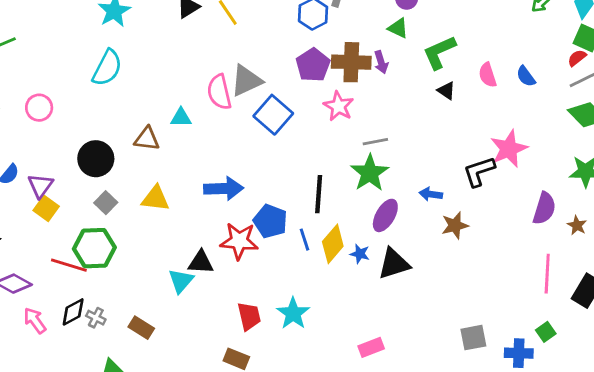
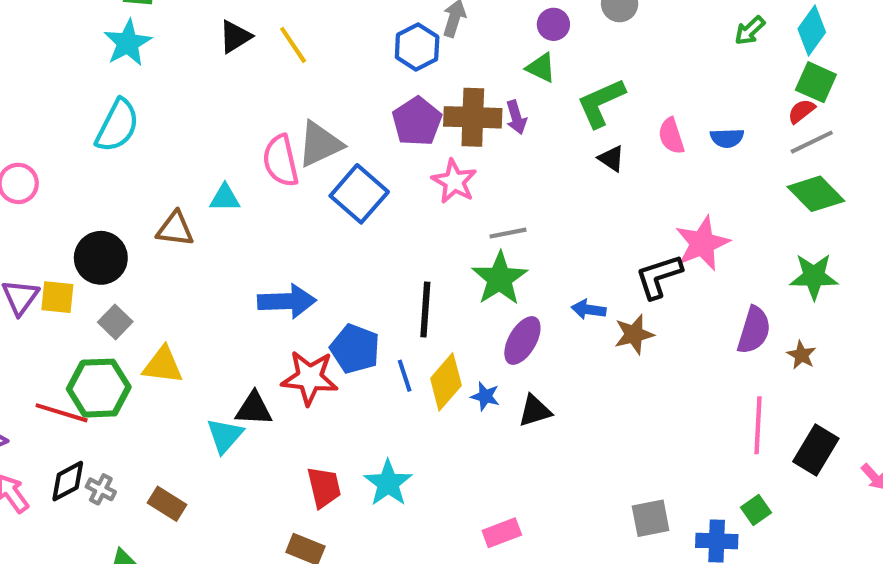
blue semicircle: (526, 76) -> (727, 138), turned -55
yellow triangle: (155, 198) -> (163, 365), moved
yellow square: (46, 208) -> (57, 297), moved, turned -30
brown star: (455, 225) -> (634, 334), moved
black triangle: (394, 264) -> (535, 411), size x0.7

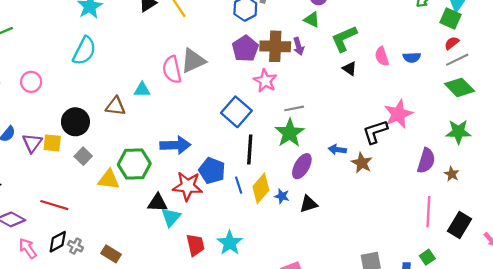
green square: (816, 82) -> (451, 19), moved
blue square: (359, 194) -> (236, 112), moved
brown star: (634, 334) -> (362, 163), turned -30
green hexagon: (99, 388) -> (134, 164), moved
cyan triangle: (225, 436) -> (171, 217), moved

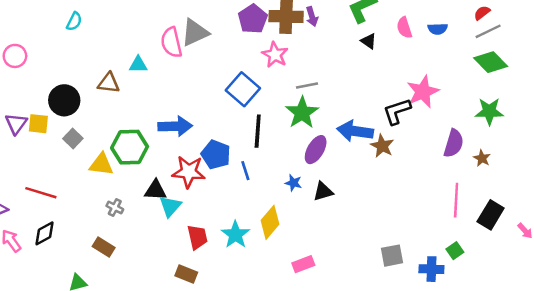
cyan semicircle: (84, 51) -> (74, 21), size x0.6
blue arrow: (337, 150) -> (355, 131), size x1.8
yellow diamond: (261, 188) -> (270, 222), moved
gray cross: (75, 246) -> (115, 208), moved

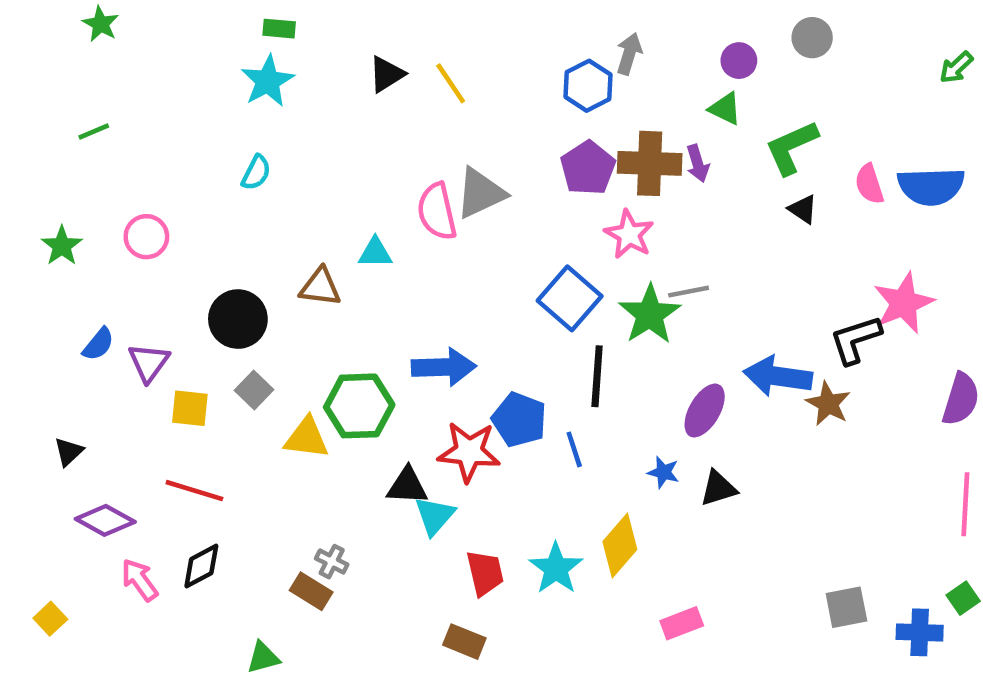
blue semicircle: (438, 29) -> (931, 186), size x1.8
green star: (302, 113) -> (650, 314), moved
yellow square: (38, 124) -> (190, 408), moved
gray cross: (115, 208) -> (332, 562), moved

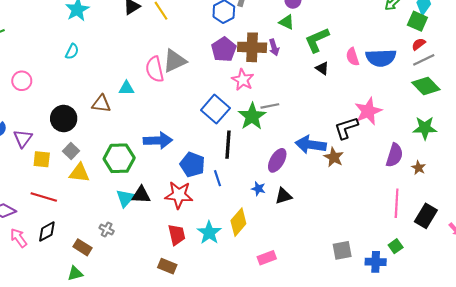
yellow triangle: (307, 438) -> (79, 173), moved
red star: (469, 452) -> (179, 195), moved
cyan triangle: (435, 516) -> (125, 198), moved
brown rectangle: (311, 591) -> (82, 247), moved

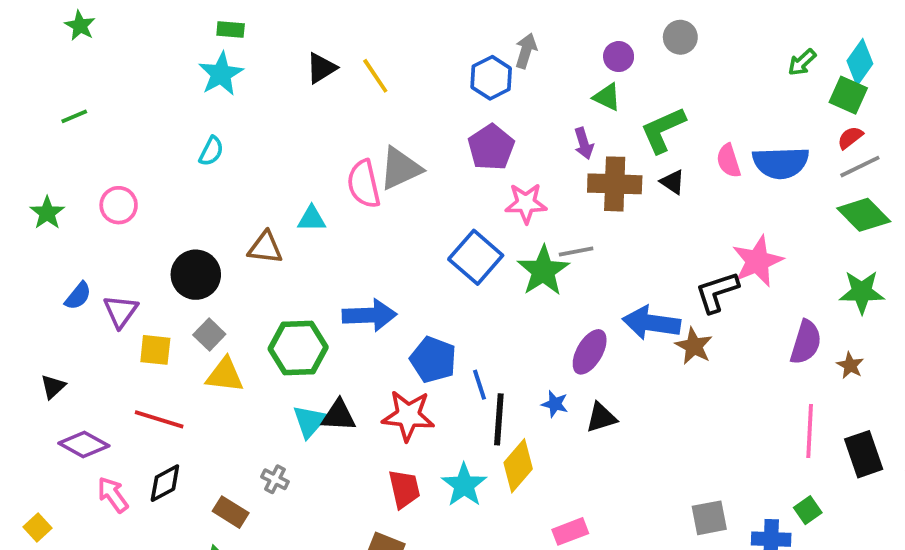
brown cross: (252, 47) -> (615, 184), moved
pink star: (243, 80) -> (526, 203), turned -30
black line: (228, 145) -> (499, 419), moved
black rectangle: (426, 216) -> (864, 454), turned -50

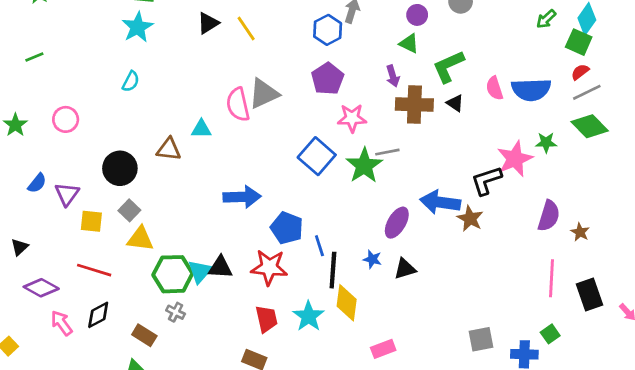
green star: (862, 292) -> (546, 143), moved, size x0.7
green hexagon: (298, 348) -> (173, 274), moved
yellow diamond: (518, 466) -> (347, 303), turned -33

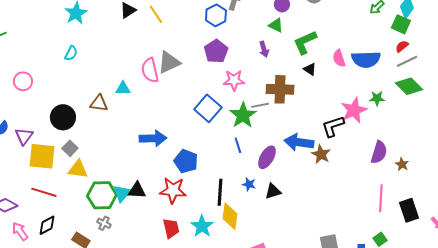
brown cross: (414, 105) -> (280, 89), moved
yellow square: (91, 221) -> (42, 156), size x1.6
blue line: (319, 246) -> (238, 145), moved

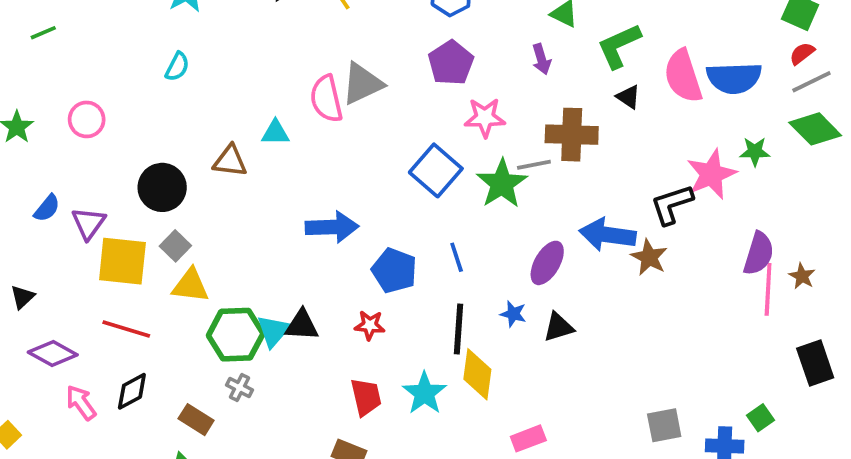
pink semicircle: (339, 58) -> (683, 76), size x1.6
blue line: (238, 145) -> (457, 257), moved
red star: (173, 190) -> (370, 325), size x0.6
pink line: (381, 198) -> (768, 289), moved

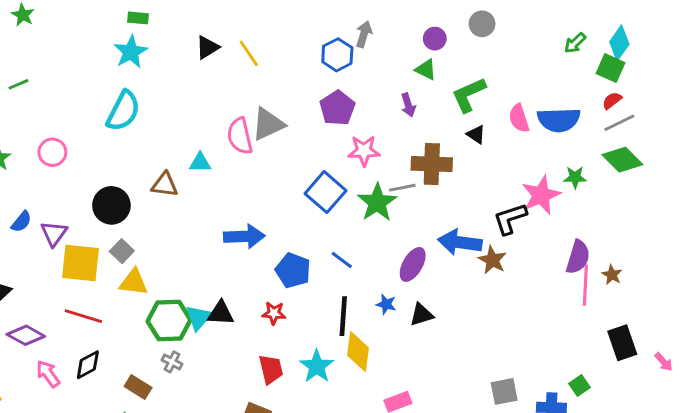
cyan semicircle: (177, 67) -> (123, 111), size x1.8
pink semicircle: (683, 76) -> (519, 118), size x0.7
blue line: (457, 257) -> (342, 260), turned -35

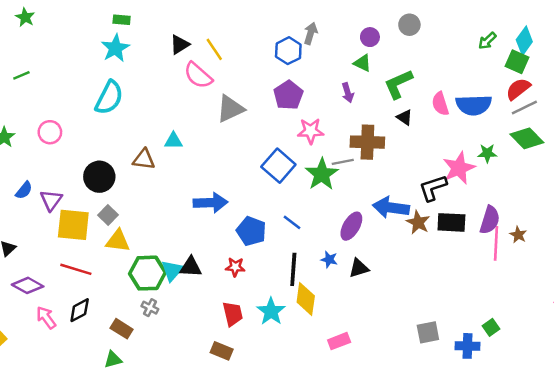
red semicircle: (612, 101) -> (518, 89), size x1.5
pink semicircle: (240, 136) -> (198, 75), moved, turned -36
black rectangle: (622, 343) -> (451, 222), moved, turned -68

